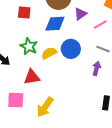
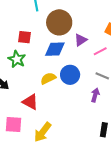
green star: (29, 46) -> (17, 59), moved
red triangle: (32, 77) -> (30, 102), turned 36

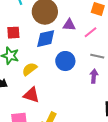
purple triangle: (81, 40) -> (69, 25), turned 48
yellow semicircle: (48, 78) -> (30, 69), moved

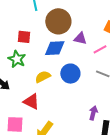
yellow semicircle: (30, 69) -> (43, 77), moved
purple arrow: (94, 76) -> (93, 113), moved

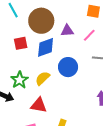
red square: (24, 37) -> (21, 43), moved
green star: (17, 59) -> (19, 80), moved, turned 30

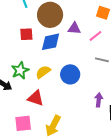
blue circle: (68, 67) -> (70, 74), moved

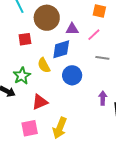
blue diamond: (51, 42) -> (61, 49), moved
yellow semicircle: (43, 72) -> (44, 65), moved, turned -77
red triangle: (36, 98) -> (40, 102), turned -36

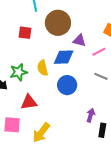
red square: (25, 39) -> (25, 33), moved

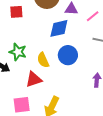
yellow semicircle: (43, 68) -> (43, 60), moved
green star: (19, 72) -> (18, 52), turned -30

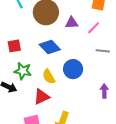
red square: (16, 12) -> (14, 46), moved
blue diamond: (59, 28) -> (50, 47), moved, turned 65

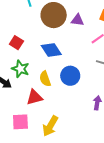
purple triangle: (72, 23) -> (77, 20), moved
red square: (14, 46) -> (16, 43), turned 32

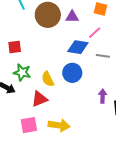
red square: (16, 43) -> (15, 47), turned -32
blue diamond: (51, 50) -> (78, 47), moved, turned -40
yellow arrow: (50, 126) -> (59, 125), turned -105

